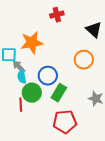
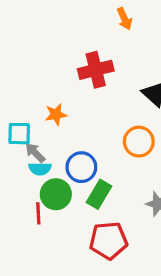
red cross: (57, 15) -> (96, 70), size x1.5
orange star: (32, 43) -> (56, 114), size x0.6
cyan semicircle: (22, 77) -> (40, 169), turned -80

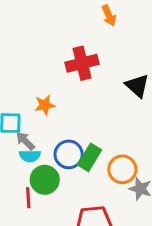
orange circle: (139, 142) -> (122, 169), moved
green rectangle: (99, 194) -> (89, 157), moved

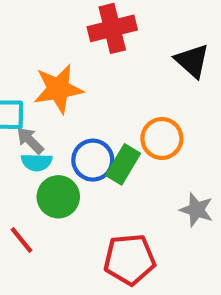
orange star: (45, 105) -> (58, 89), size x1.6
orange circle: (122, 169) -> (162, 138), moved
red line: (28, 198) -> (22, 240), moved, turned -36

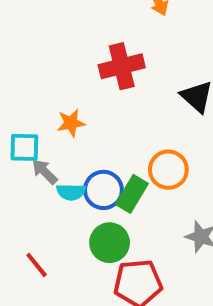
orange star: (58, 89) -> (71, 123), size x0.6
cyan semicircle: (37, 162) -> (71, 192), moved
green circle: (58, 197) -> (110, 243), moved

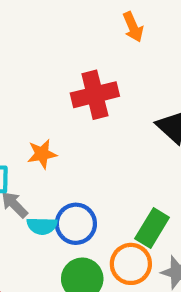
orange circle: (168, 170) -> (131, 264), moved
green rectangle: (132, 194) -> (152, 228), moved

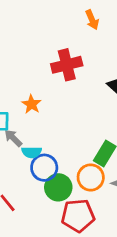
orange star: (42, 154) -> (32, 104), turned -30
blue circle: (76, 224) -> (44, 168), moved

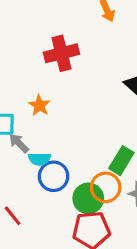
red cross: (67, 65) -> (61, 53), moved
green circle: (58, 187) -> (88, 198), moved

